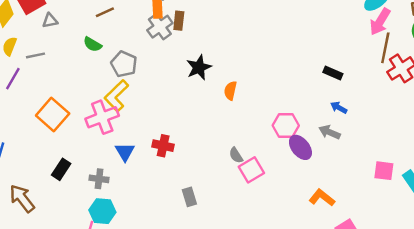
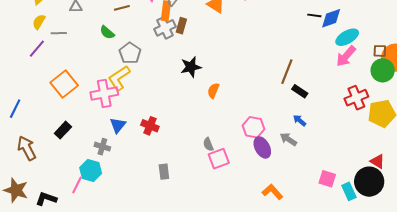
brown line: (385, 48) -> (287, 72), moved
gray cross: (99, 179) -> (102, 147), moved

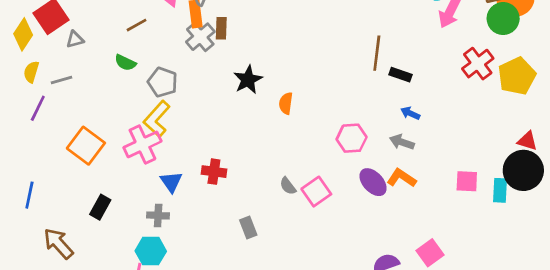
gray semicircle: (208, 144) -> (288, 186), moved
purple ellipse: (262, 147) -> (373, 182), moved
cyan rectangle: (349, 191) -> (500, 190), turned 42
orange L-shape: (272, 192) -> (401, 178), moved

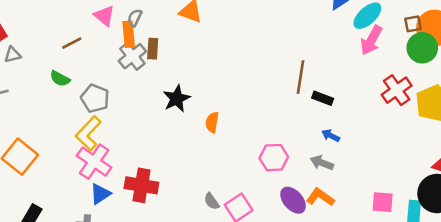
pink cross: (142, 144) -> (94, 162), moved, turned -32
red cross: (214, 172) -> (141, 185), size x1.4
blue triangle: (171, 182) -> (100, 194), turned 30

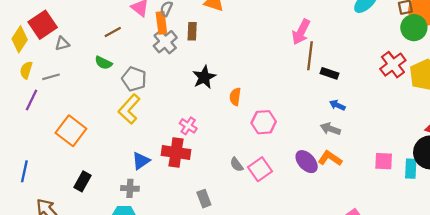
pink arrow: (371, 40) -> (301, 32), moved
brown rectangle: (153, 49) -> (192, 31), moved
pink hexagon: (274, 158) -> (264, 122), moved
pink cross: (94, 162) -> (188, 126), moved, size x0.6

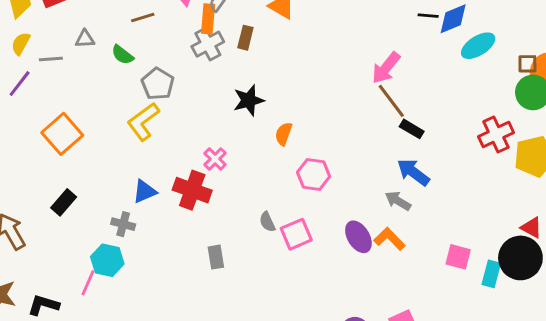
gray triangle: (62, 44) -> (85, 39), moved
brown line: (310, 56) -> (391, 101), turned -56
blue arrow: (337, 105) -> (413, 172), size x1.6

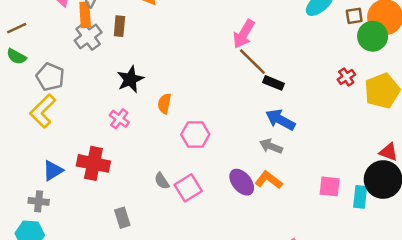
brown line: (143, 17) -> (17, 28), moved
brown square: (527, 64) -> (354, 16), moved
red cross: (496, 135) -> (346, 77), size x0.6
pink cross: (215, 159) -> (119, 119), moved

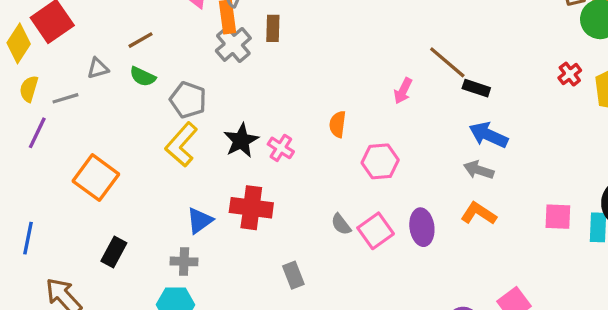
pink arrow: (244, 34) -> (403, 91), moved, size x0.7
black star: (130, 79) -> (241, 140), moved
purple ellipse: (242, 182) -> (422, 227), moved, turned 36

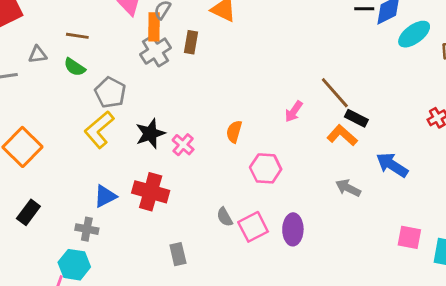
brown line: (140, 40) -> (77, 36), turned 30
blue arrow: (488, 135) -> (392, 165), moved
orange L-shape: (479, 214) -> (342, 135), moved

